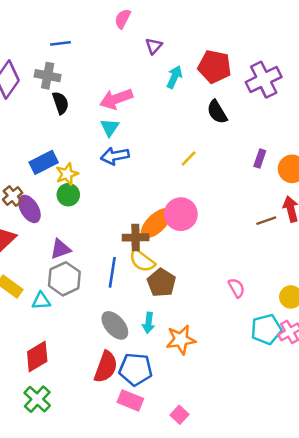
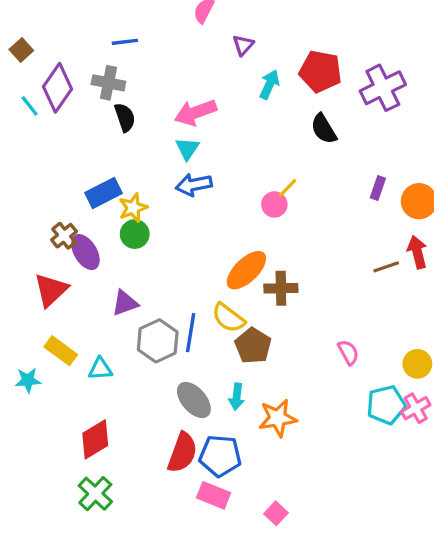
pink circle: (181, 214) -> (274, 204), moved, size x0.6
brown cross: (136, 237) -> (281, 288), moved
gray hexagon: (64, 279) -> (158, 341), moved

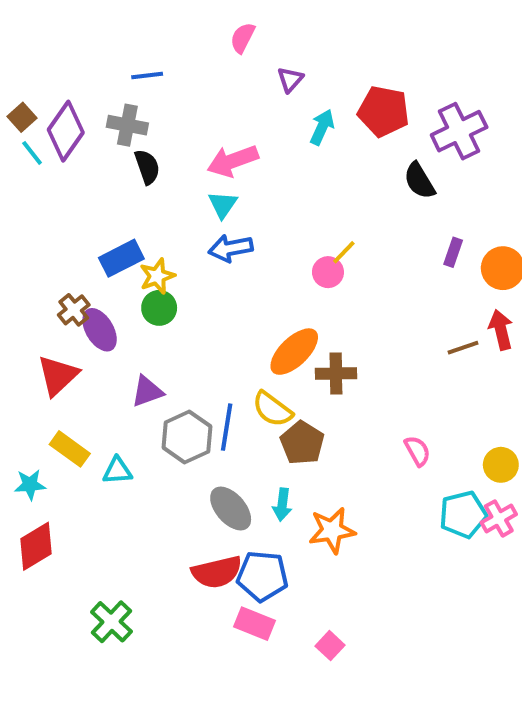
brown square: (21, 50) -> (22, 117), moved
black semicircle: (324, 129) -> (419, 181), moved
red diamond: (95, 439) -> (36, 546), moved
red semicircle: (182, 453) -> (217, 572), turned 57

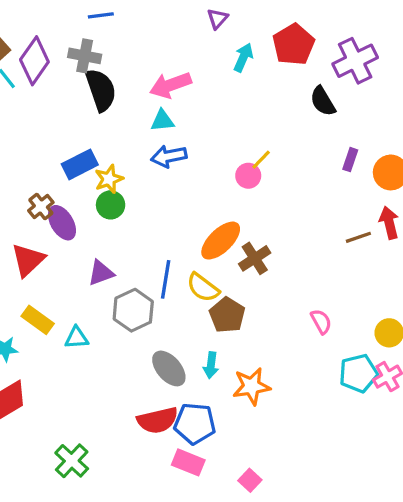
red pentagon: (384, 111) -> (294, 45), turned 30
black semicircle: (147, 167) -> (101, 90), size x1.5
cyan triangle: (223, 205) -> (162, 121), turned 50
brown cross: (336, 373) -> (255, 258), turned -32
blue line: (227, 427) -> (166, 279), moved

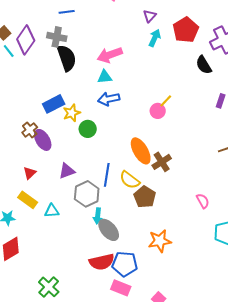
purple triangle: (217, 19) -> (150, 16), moved
green circle: (111, 205) -> (88, 129), moved
orange ellipse: (221, 241) -> (141, 151), turned -76
red triangle: (28, 260) -> (30, 173), moved, size x0.6
cyan arrow: (211, 365) -> (98, 216), moved

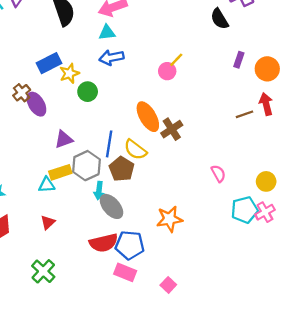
red triangle: (30, 173) -> (48, 222), moved
brown pentagon: (145, 197) -> (122, 169), moved
yellow rectangle: (28, 200) -> (60, 172), moved, turned -54

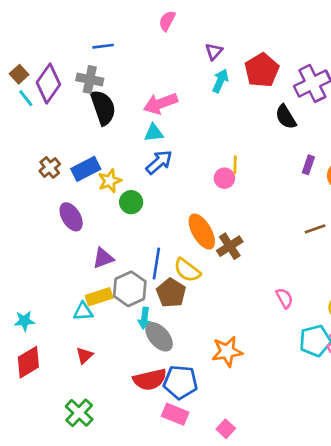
blue arrow: (111, 58) -> (159, 162), turned 150
yellow line: (176, 60) -> (235, 165), turned -42
brown cross: (22, 93) -> (50, 167), moved

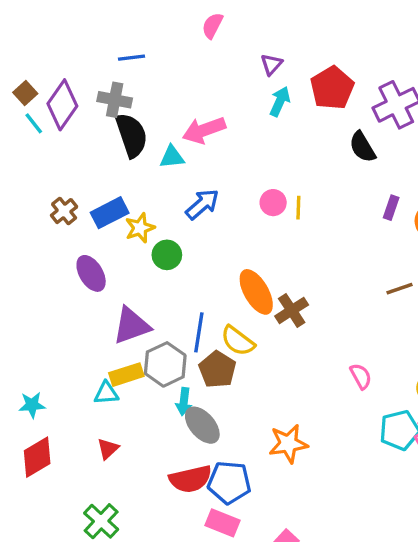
cyan triangle: (154, 133) -> (172, 157), moved
pink circle: (224, 178) -> (273, 203), moved
purple triangle: (103, 258) -> (131, 326), size x1.4

